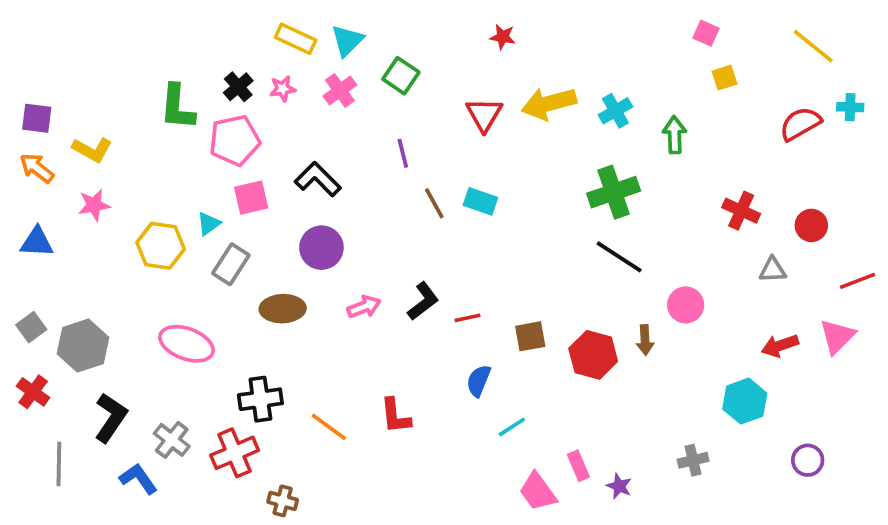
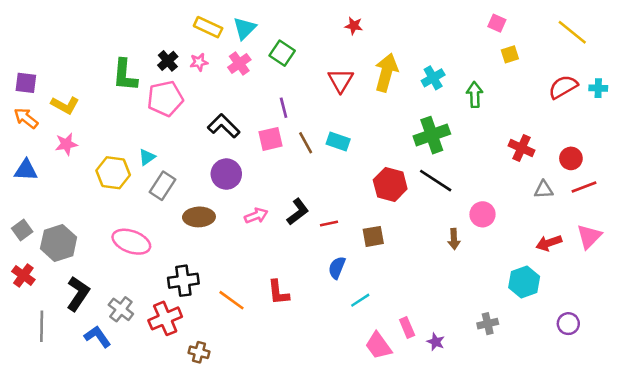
yellow arrow: (549, 103) -> (386, 73), turned 120
cyan cross: (850, 107) -> (598, 88), moved
pink square: (251, 198) -> (271, 139), moved
red line: (858, 281) -> (584, 187), moved
red hexagon: (593, 355) -> (390, 184), moved

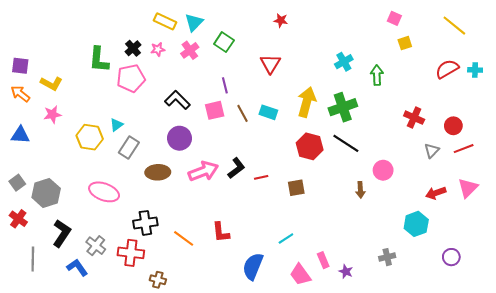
yellow arrow: (386, 73) -> (307, 102), moved
gray triangle: (544, 190) -> (432, 151), turned -42
pink arrow: (256, 216) -> (203, 171), size x1.6
blue semicircle: (337, 268) -> (253, 266), moved, size x1.5
red cross: (165, 318) -> (131, 253), turned 30

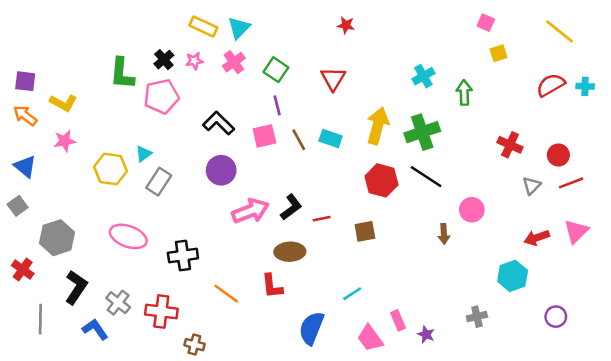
green square: (224, 42) -> (276, 70), moved
blue triangle: (20, 135) -> (25, 166), turned 36
brown ellipse: (158, 172) -> (290, 252), moved
gray square: (17, 183) -> (18, 206), moved
black cross: (145, 223) -> (183, 256), moved

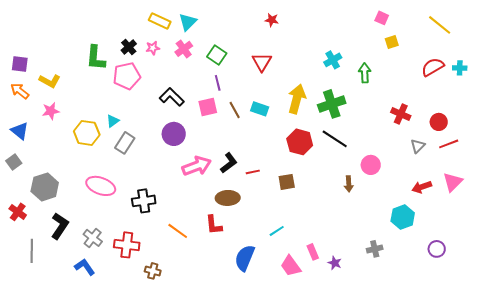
blue L-shape: (95, 329) -> (85, 267), moved

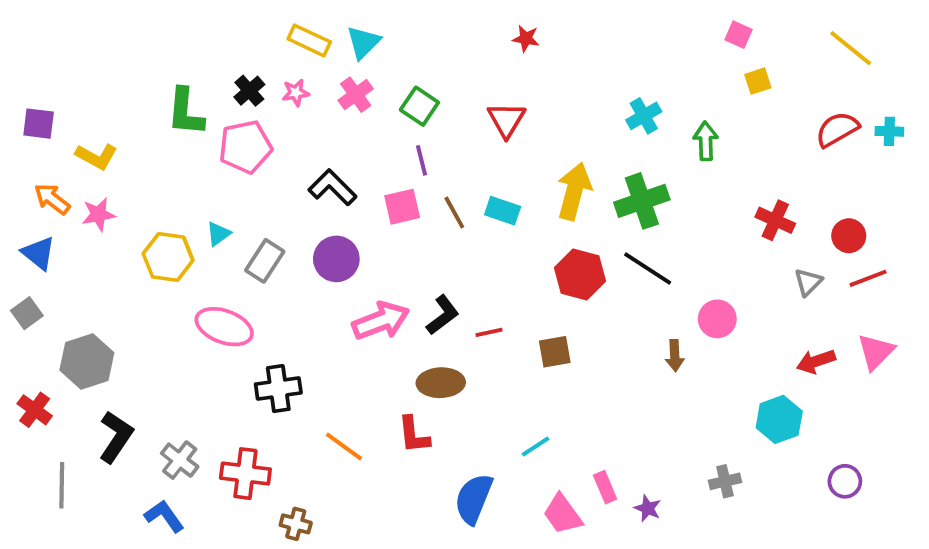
orange arrow: (20, 91) -> (52, 199), moved
gray rectangle: (125, 143) -> (265, 261), moved
pink ellipse: (101, 186) -> (224, 327), moved

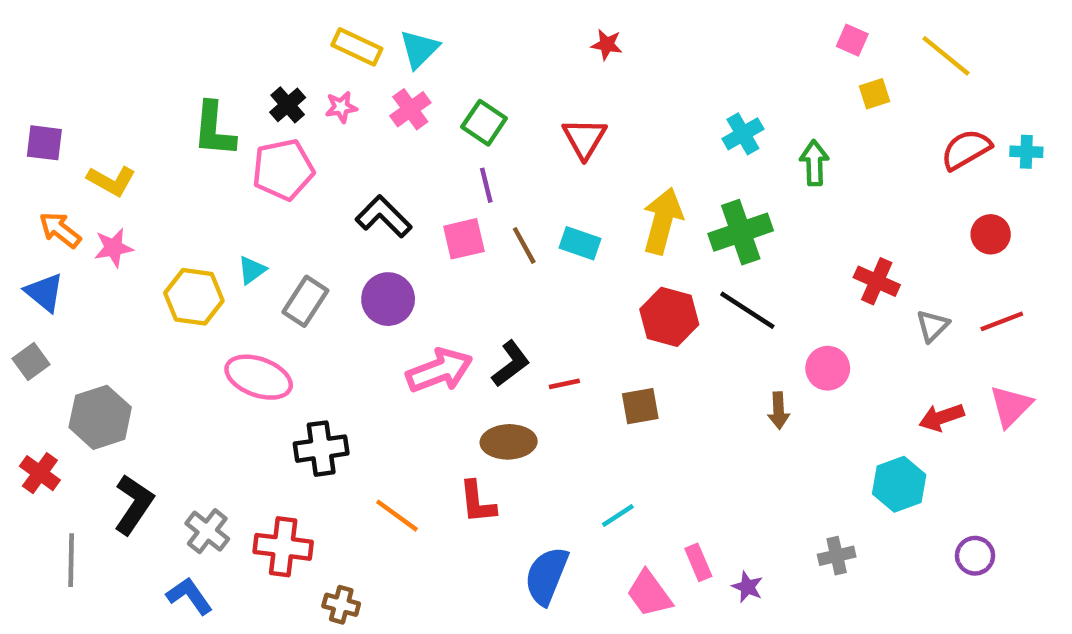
yellow line: (851, 48) -> (946, 56), moved
red cross: (775, 220) -> (877, 281), moved
red circle: (849, 236) -> (991, 234), moved

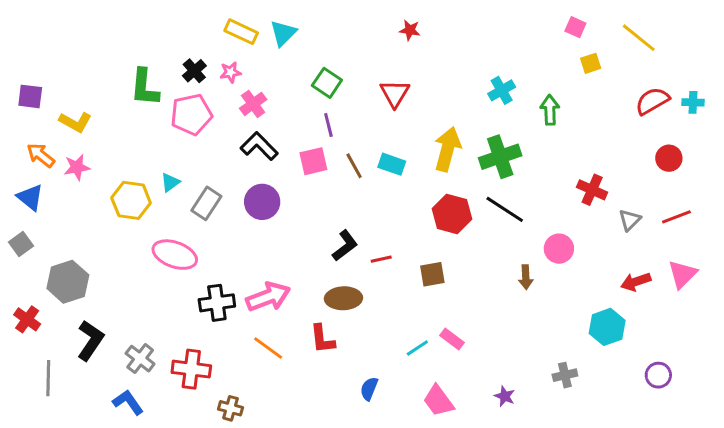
pink cross: (410, 109) -> (253, 104), moved
pink arrow: (439, 370) -> (268, 297), moved
pink rectangle: (698, 562) -> (452, 339), moved, turned -30
blue semicircle: (547, 576) -> (369, 389), size x0.6

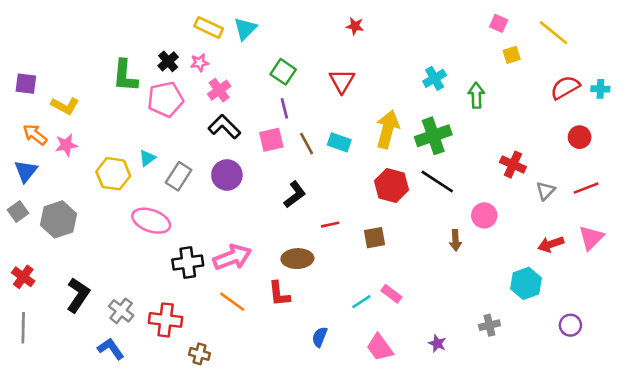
blue triangle: (30, 197) -> (26, 171), turned 30
black L-shape: (345, 246) -> (295, 195), moved
gray hexagon: (68, 282) -> (58, 219), moved
gray line: (48, 378) -> (23, 328), moved

